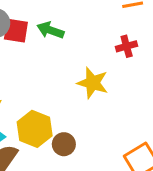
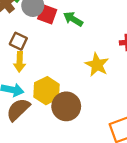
brown circle: (64, 144) -> (66, 106), size x1.6

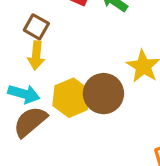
brown circle: (66, 106) -> (103, 94), moved

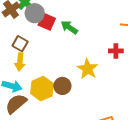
brown circle: (103, 94) -> (62, 86), size x0.7

